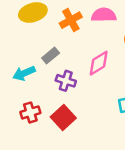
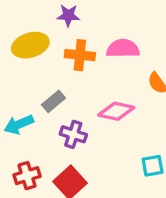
orange cross: (71, 20) -> (80, 55), turned 35
pink diamond: (99, 63) -> (116, 111), turned 44

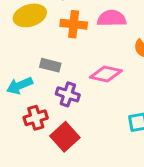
gray rectangle: (53, 101) -> (50, 65), turned 54
red cross: (27, 176) -> (36, 118), moved

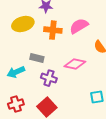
pink semicircle: (112, 18) -> (79, 26), turned -30
red cross: (36, 118) -> (16, 104), moved

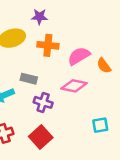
pink semicircle: (79, 26) -> (79, 56), moved

